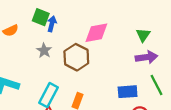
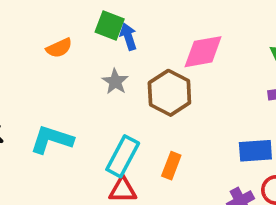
blue arrow: (52, 24) -> (128, 37), turned -32

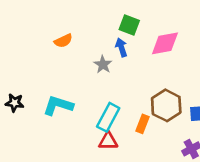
green square: (110, 25) -> (129, 25), moved
blue arrow: (128, 37) -> (121, 47), moved
brown hexagon: (169, 93) -> (166, 105), moved

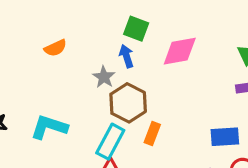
brown hexagon: (166, 105) -> (128, 103), moved
orange rectangle: (142, 124) -> (152, 134), moved

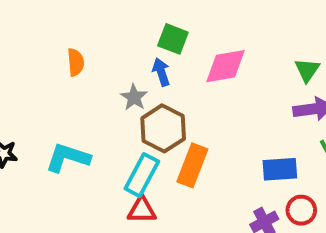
orange semicircle: (55, 48) -> (76, 62), turned -70
orange rectangle: (152, 134) -> (192, 165), size x1.5

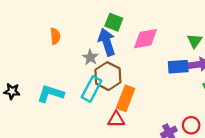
blue arrow: (161, 72) -> (107, 42), size x1.6
blue rectangle: (280, 169) -> (178, 67), moved
cyan rectangle: (142, 175) -> (92, 89), moved
red triangle: (142, 210) -> (116, 119), moved

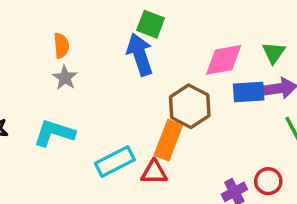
pink diamond: (145, 39) -> (224, 60), moved
gray star: (90, 57) -> (65, 78), moved
brown hexagon: (108, 76) -> (190, 106), moved
cyan rectangle: (92, 89) -> (115, 162), moved, turned 35

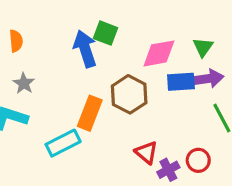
green square: (151, 24) -> (106, 33), moved
gray star: (65, 78) -> (24, 83), moved
orange rectangle: (168, 140) -> (90, 113), moved
red triangle: (154, 172) -> (146, 152), moved, turned 40

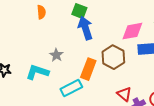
green square: (106, 33) -> (79, 11), moved
orange semicircle: (16, 41) -> (41, 12), moved
gray star: (24, 83) -> (56, 55), moved

